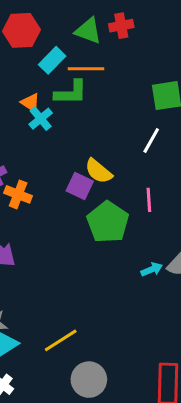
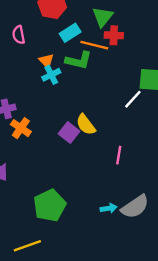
red cross: (121, 26) -> (114, 35), moved
green triangle: (88, 31) -> (103, 17), turned 35
white line: (151, 141) -> (133, 99), moved
green pentagon: (108, 222) -> (50, 205), moved

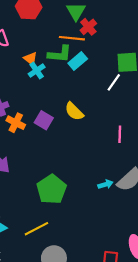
cyan rectangle: (70, 33) -> (78, 61), moved
red cross: (114, 35) -> (88, 27), turned -35
purple square: (69, 133) -> (44, 120), moved
pink line: (119, 155) -> (120, 134), moved

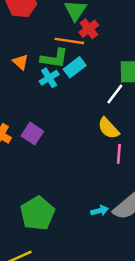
cyan cross: (37, 71) -> (49, 78), moved
yellow semicircle: (74, 111) -> (108, 128), moved

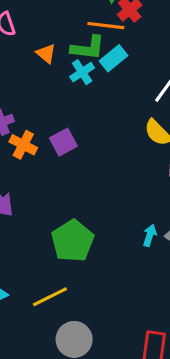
purple square: (32, 134) -> (63, 142), turned 30
cyan arrow: (100, 211) -> (150, 235), turned -56

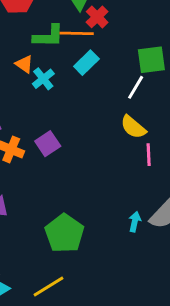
green L-shape: (88, 48) -> (48, 36), moved
cyan cross: (82, 72) -> (43, 79), moved

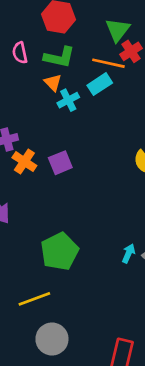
green L-shape: (48, 36) -> (59, 57), moved
cyan rectangle: (86, 63) -> (100, 84), moved

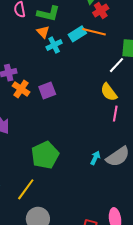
orange line: (108, 63) -> (94, 32), moved
yellow line: (34, 299) -> (26, 189), turned -35

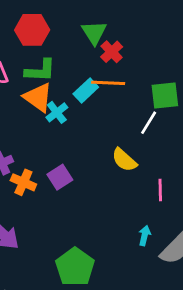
orange triangle: (43, 32) -> (38, 97), size x1.6
yellow semicircle: (109, 92) -> (124, 160), moved
cyan arrow: (95, 158) -> (145, 235), moved

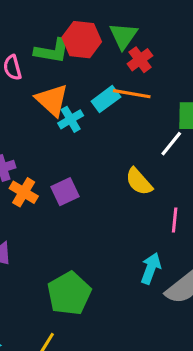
red hexagon: (32, 30) -> (82, 40), moved
green L-shape: (40, 71) -> (52, 51), moved
cyan arrow: (145, 235) -> (151, 268), size x1.4

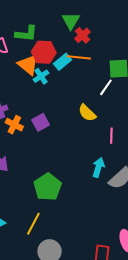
red hexagon: (82, 40) -> (44, 52), moved

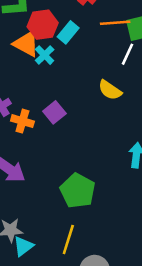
orange line: (79, 57) -> (115, 23), moved

